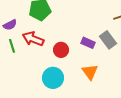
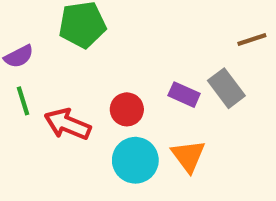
red arrow: (33, 39) -> (68, 124), moved
cyan circle: (53, 78) -> (135, 160), moved

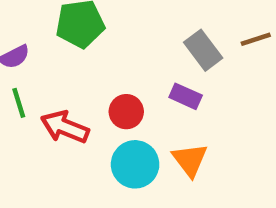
gray rectangle: (226, 88) -> (203, 50), moved

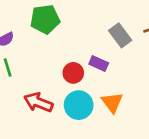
purple rectangle: (186, 96) -> (99, 64), moved
red arrow: (65, 127) -> (38, 102), moved

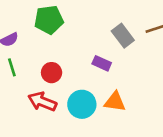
red circle: (73, 73) -> (52, 73), moved
orange triangle: (112, 102) -> (115, 102), turned -45

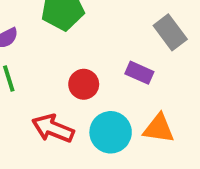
red circle: (52, 73) -> (84, 84), moved

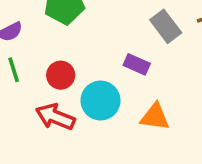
red circle: (84, 84) -> (61, 75), moved
cyan circle: (111, 132) -> (101, 101), moved

